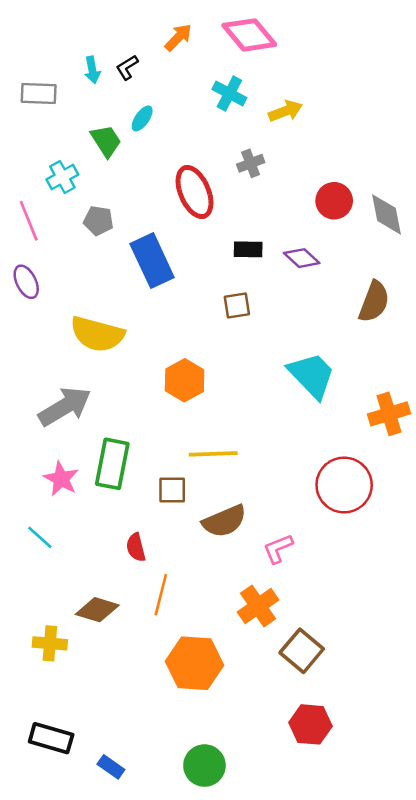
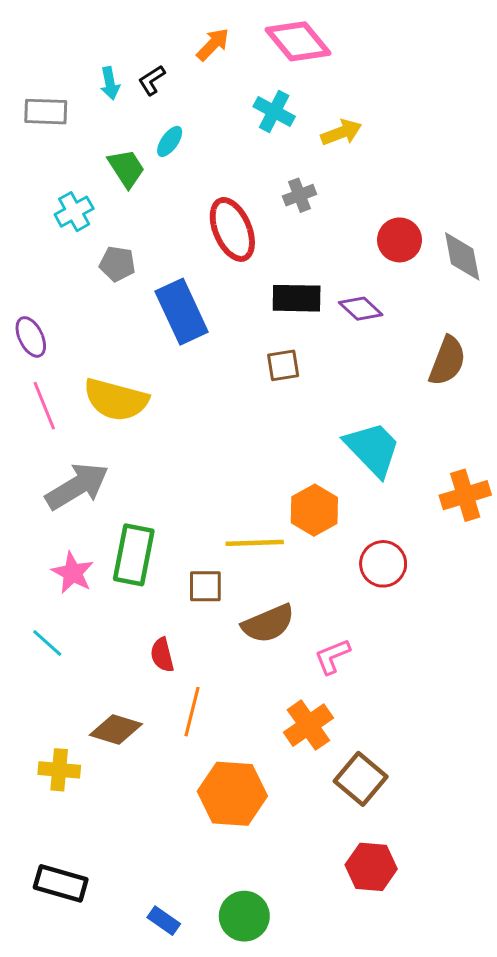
pink line: (29, 221) -> (44, 406), moved
black rectangle: (248, 249) -> (297, 298), size x1.4
orange hexagon: (185, 380) -> (314, 510), moved
red circle: (344, 485) -> (383, 564), moved, size x0.7
blue rectangle: (111, 767) -> (164, 921), moved

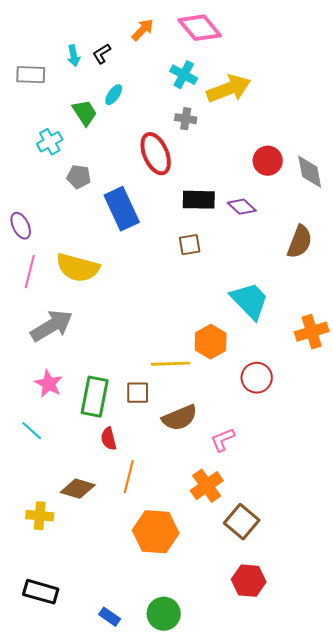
yellow arrow: (341, 132) -> (229, 89), size x1.6
gray cross: (300, 195) -> (186, 119), moved, turned 30
pink line: (44, 406) -> (30, 272), turned 36
green rectangle: (134, 555) -> (95, 397), moved

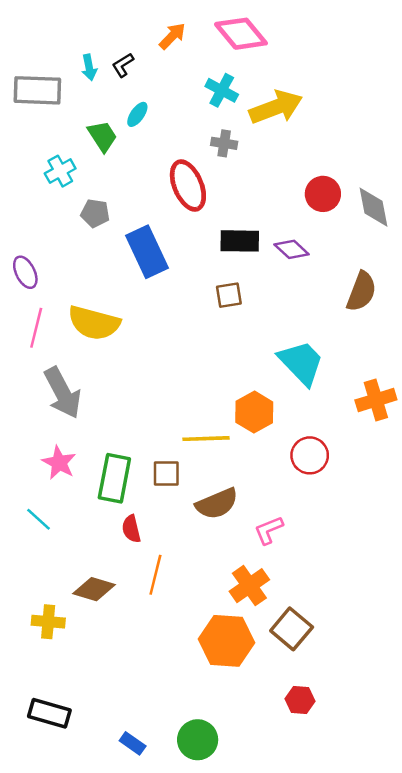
gray rectangle: (31, 75) -> (37, 90), size x1.4
gray arrow: (52, 326) -> (63, 393), turned 93
orange hexagon: (156, 532) -> (227, 641), moved
red hexagon: (249, 581) -> (300, 700), size x0.7

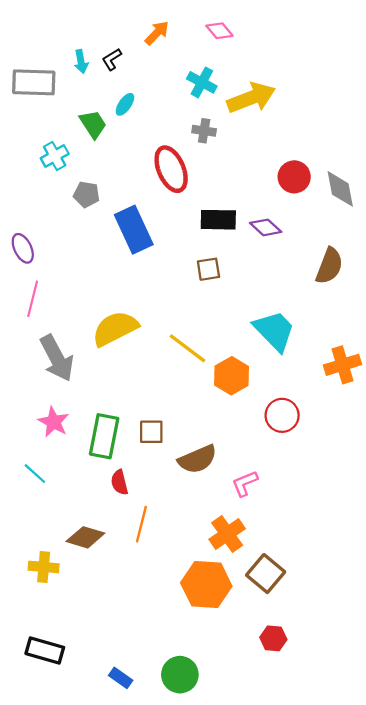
pink diamond: (241, 34) -> (219, 31), size x0.6
yellow semicircle: (94, 323) -> (115, 329), moved, turned 138
yellow line: (206, 439) -> (188, 348), moved, turned 39

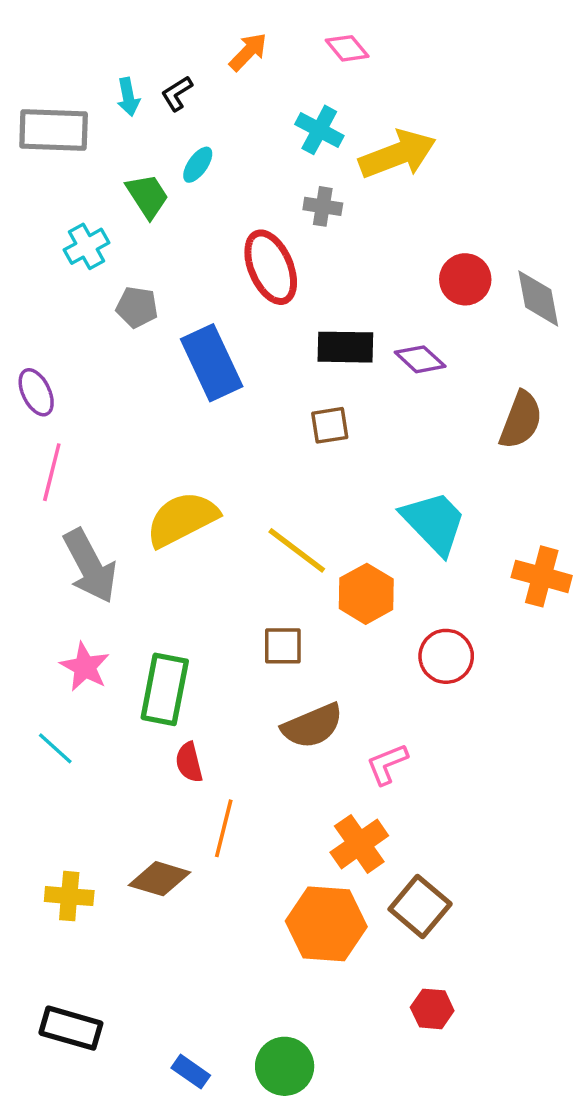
orange cross: (343, 365) -> (542, 576), turned 32
brown square: (151, 432) -> (283, 646), moved
brown diamond: (85, 537) -> (160, 879), moved

